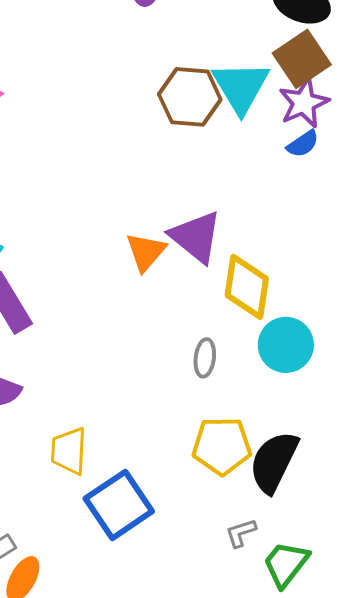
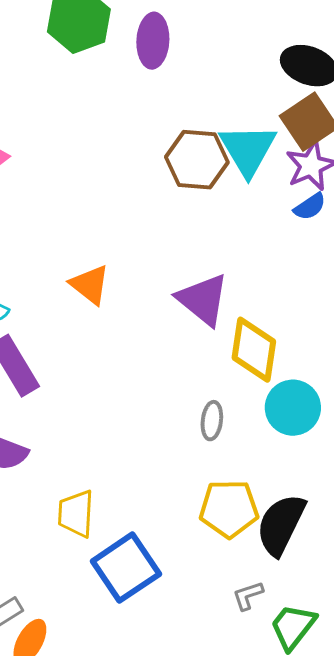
orange triangle: (146, 252) -> (90, 285), moved, turned -33

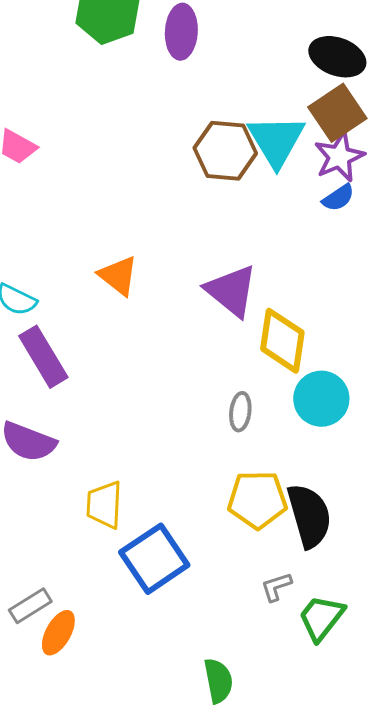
black semicircle: (281, 525) -> (309, 516), turned 138

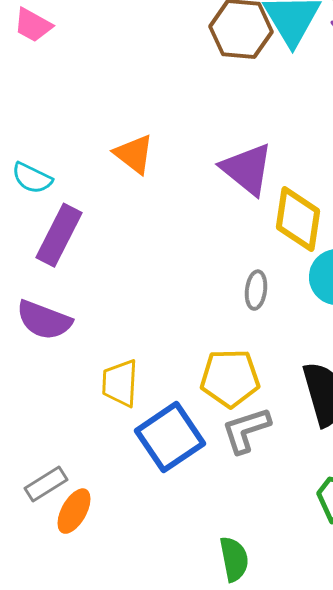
purple rectangle: (43, 357) -> (59, 235), turned 58
yellow pentagon: (257, 500) -> (230, 378), moved
gray L-shape: (276, 587) -> (246, 430), moved, size x1.6

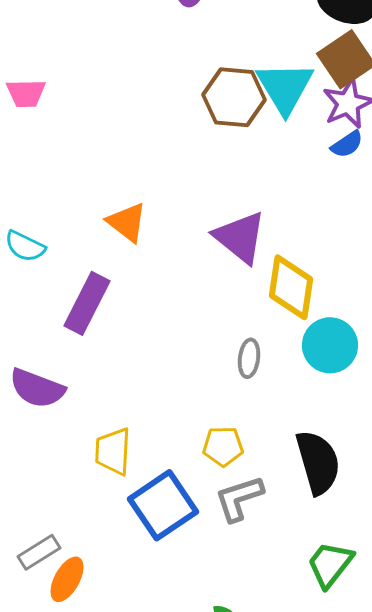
pink trapezoid: (33, 25) -> (26, 93), turned -30
purple rectangle: (59, 235) -> (87, 303), moved
yellow pentagon: (230, 378) -> (223, 446), size x0.7

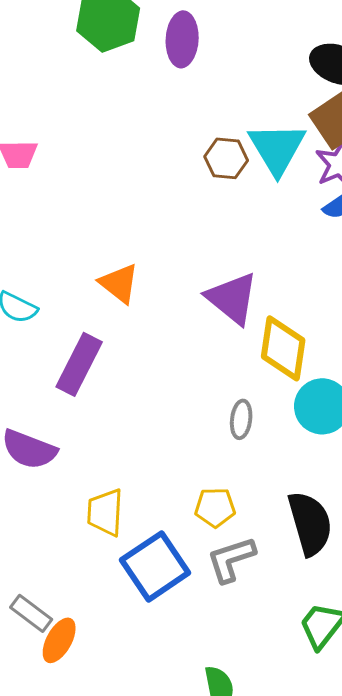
brown hexagon: (234, 97) -> (226, 158), size x0.7
gray rectangle: (39, 552) -> (31, 613), turned 69

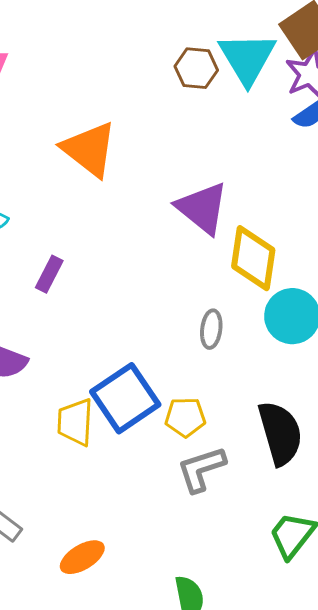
orange triangle: (119, 283) -> (89, 149), moved, size x1.4
purple rectangle: (79, 364) -> (49, 274), size x0.6
blue square: (155, 566) -> (125, 398), moved
orange ellipse: (59, 640) -> (82, 557), moved, turned 30

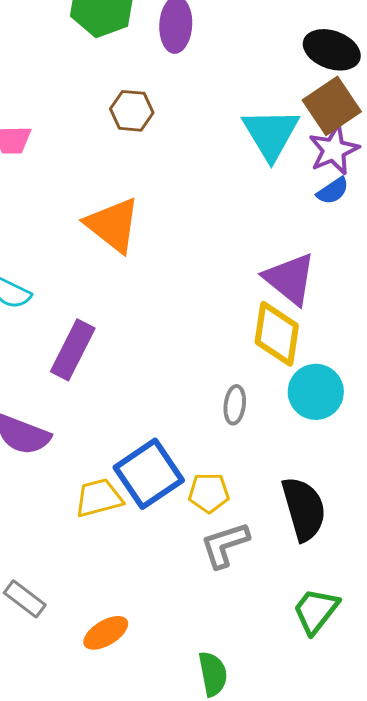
brown hexagon: (196, 68) -> (132, 111), moved
purple triangle: (202, 208) -> (290, 279), moved
purple rectangle: (49, 274) -> (73, 350), size x1.6
yellow trapezoid: (75, 422) -> (99, 498), turned 72

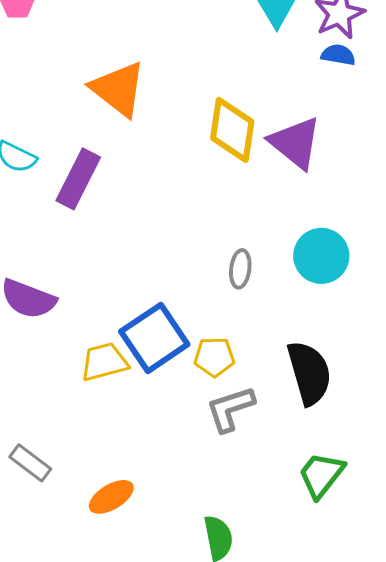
blue semicircle: (333, 191) -> (338, 55), turned -136
yellow diamond: (277, 334) -> (232, 130), moved
purple rectangle: (73, 350) -> (78, 179), moved

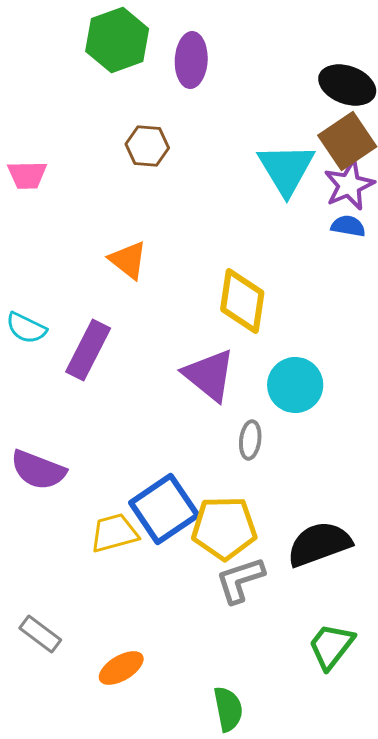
orange triangle: (118, 89) -> (128, 260), size x0.7
purple triangle: (295, 143) -> (209, 375), moved
cyan circle: (321, 256) -> (295, 385), moved
yellow pentagon: (214, 357) -> (224, 528), size x1.6
black semicircle: (309, 373) -> (319, 544), turned -94

